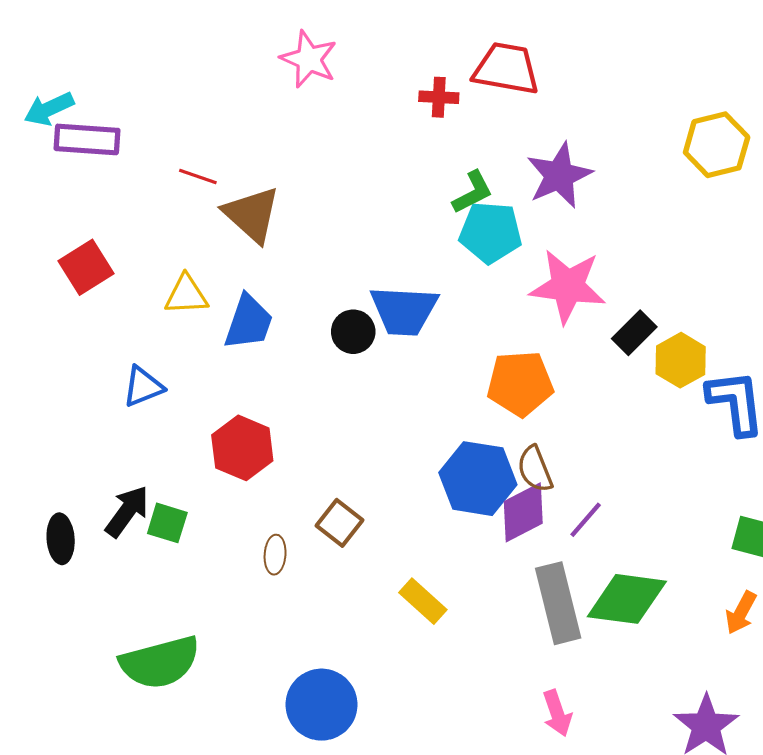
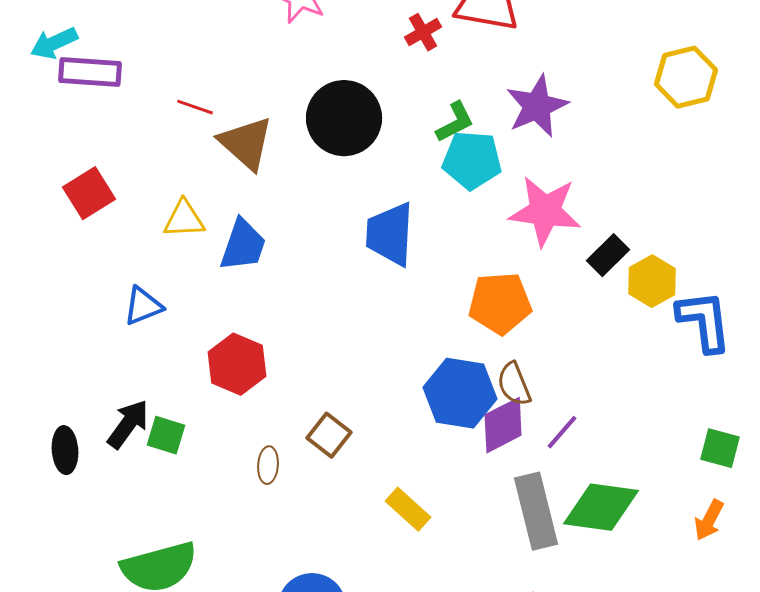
red cross: (439, 97) -> (423, 32), turned -33
blue trapezoid: (404, 311) -> (390, 234), turned 90
black circle: (353, 332) -> (344, 118), moved, size x1.8

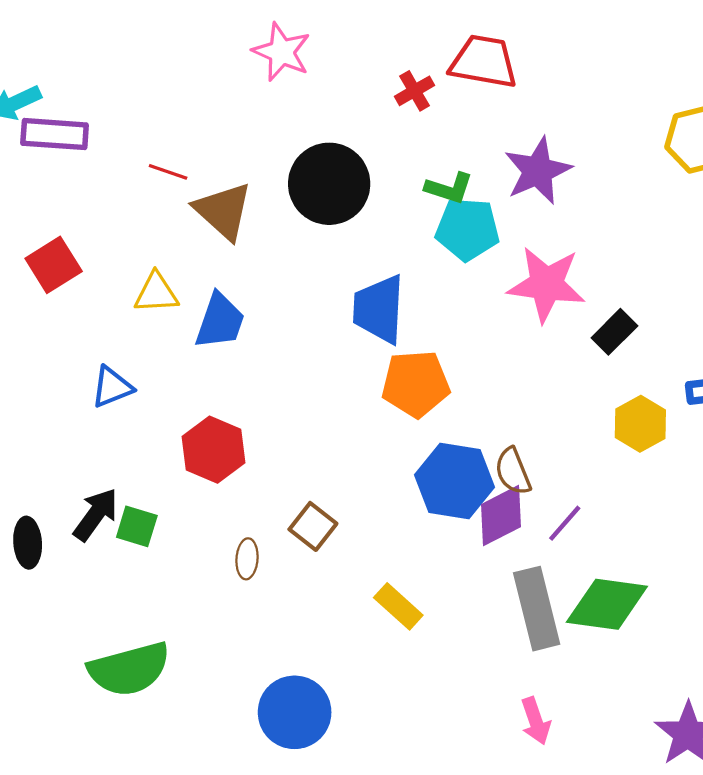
green L-shape: (455, 122) -> (449, 188), turned 45
yellow hexagon: (652, 281) -> (640, 424), moved
orange pentagon: (500, 303) -> (416, 384), moved

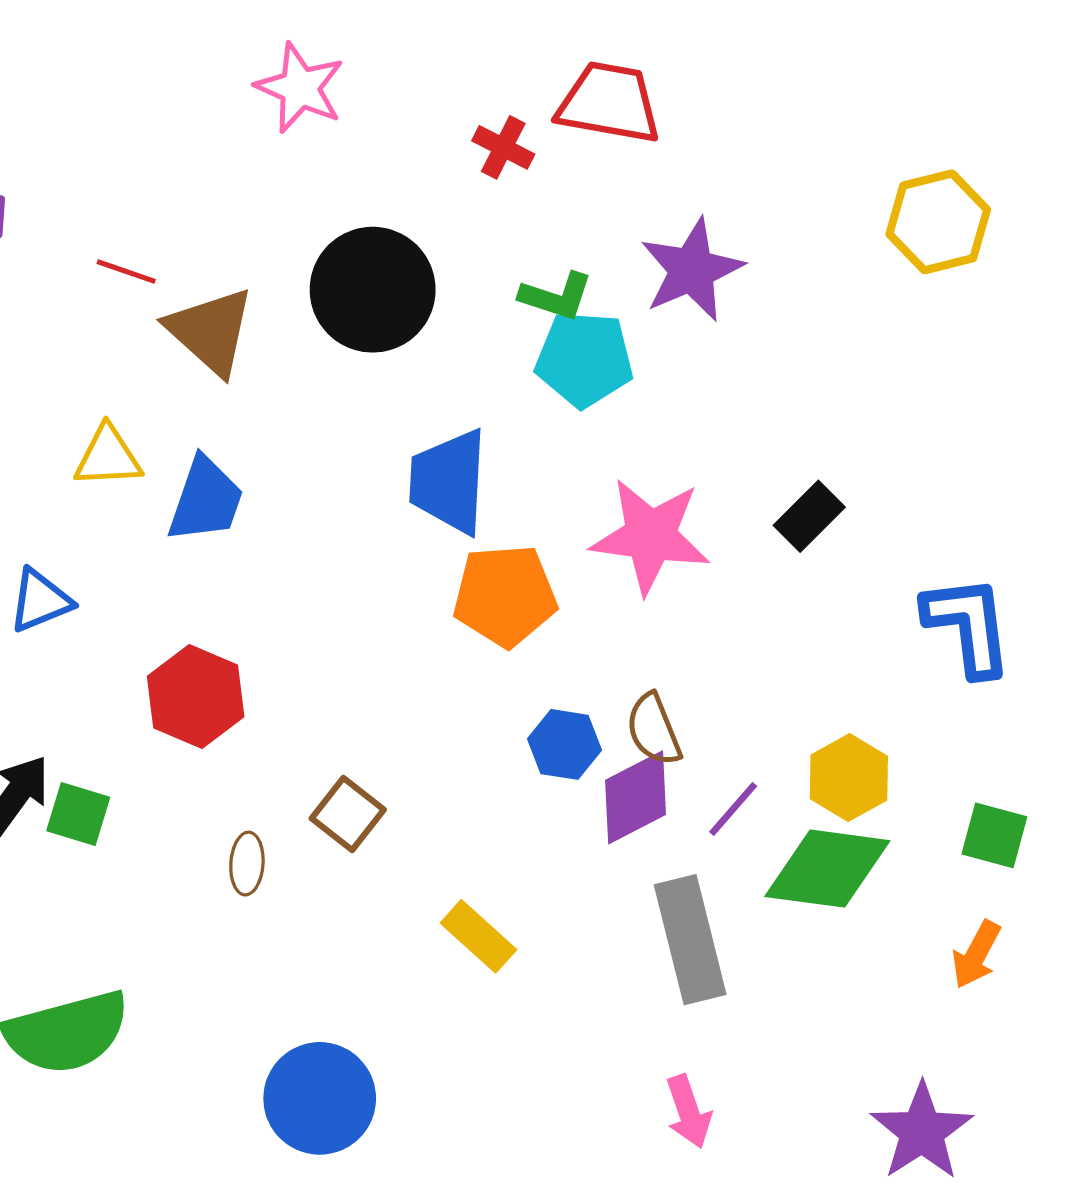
red cross: (415, 91) -> (503, 147), turned -33
pink star: (546, 284) -> (650, 536), moved
yellow hexagon: (640, 424) -> (849, 778), moved
blue hexagon: (455, 481) -> (564, 744), size x0.6
green diamond: (607, 604) -> (827, 869), moved

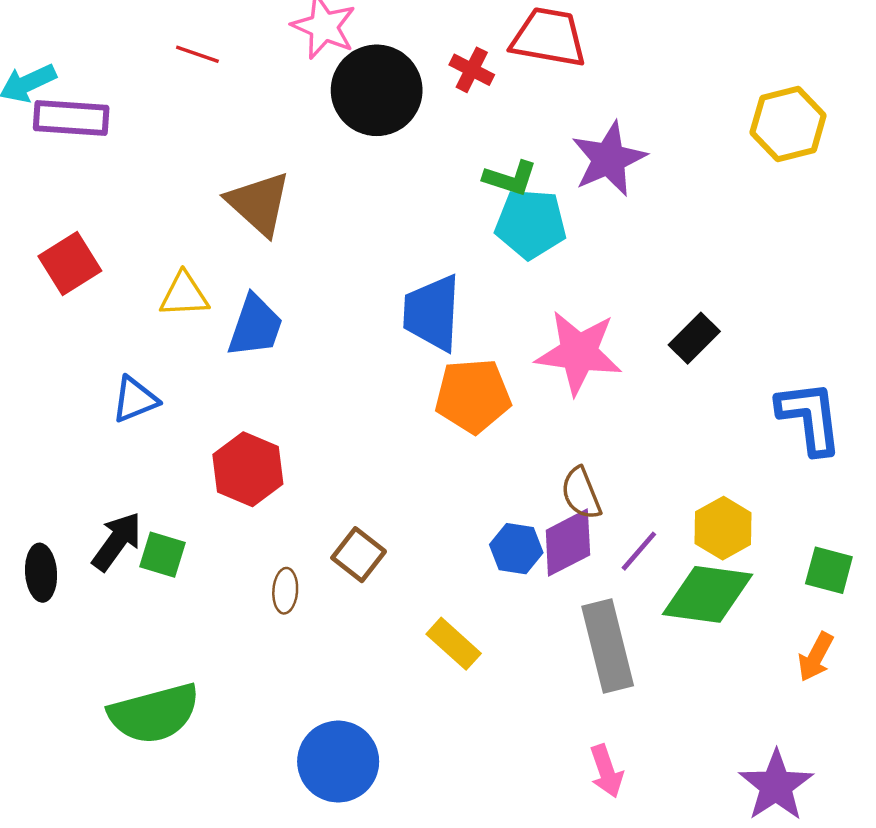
red line: (126, 271) -> (197, 54), moved
black circle: (373, 290) -> (377, 90), moved
blue hexagon: (564, 744) -> (516, 549), moved

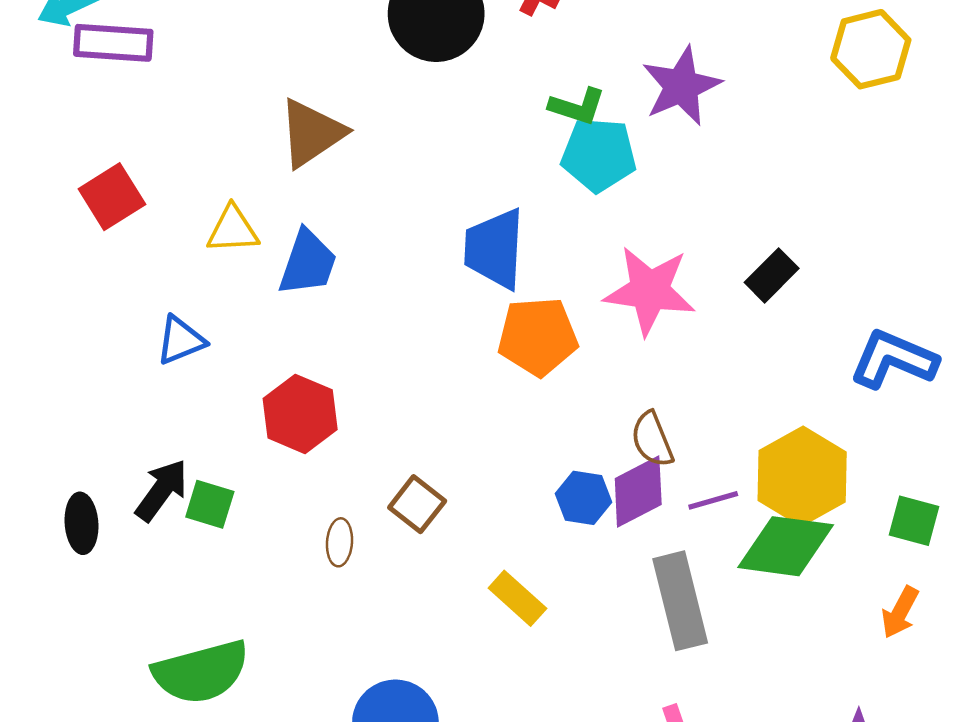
brown triangle: (259, 203) -> (312, 133), turned 44
blue L-shape: (810, 418) -> (894, 359), turned -60
yellow hexagon: (723, 528) -> (802, 476), size x1.5
purple line: (639, 551) -> (713, 500), turned 33

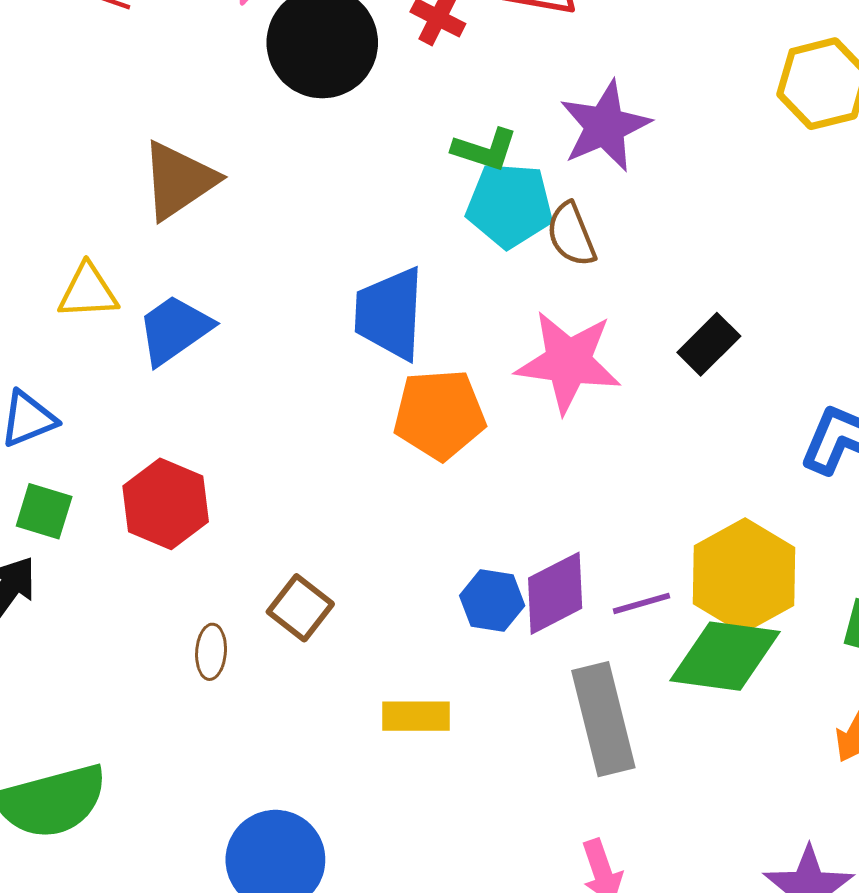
blue trapezoid: (308, 263) -> (174, 330), turned -144
brown semicircle: (652, 439) -> (571, 234), moved
green square: (210, 504) -> (44, 511), moved
yellow rectangle: (517, 598) -> (416, 716), turned -42

